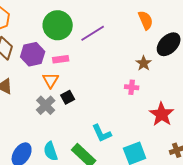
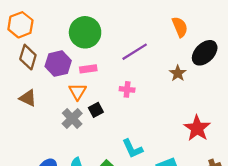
purple line: (93, 33) -> (135, 52), moved
pink cross: (132, 87) -> (127, 89), moved

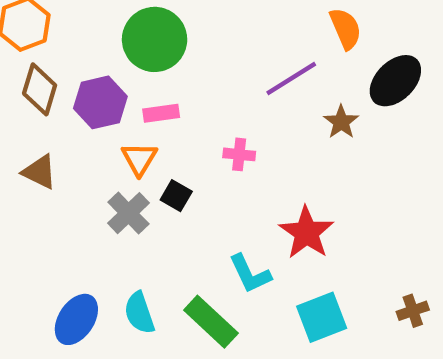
purple line: (135, 52) -> (291, 79), moved
black square: (96, 110) -> (176, 196), turned -32
red star: (197, 128) -> (306, 233), moved

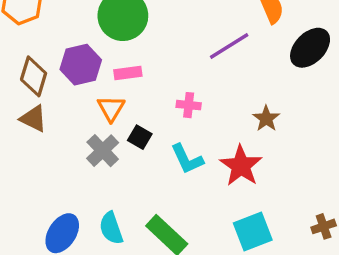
brown diamond: (40, 89) -> (34, 76), moved
brown star: (341, 122) -> (266, 119), moved
cyan L-shape: (250, 274) -> (187, 159), moved

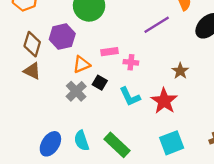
pink rectangle: (128, 73) -> (109, 52), moved
orange triangle: (111, 108) -> (82, 64), turned 36

